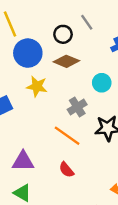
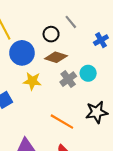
gray cross: (77, 107) -> (68, 79), moved

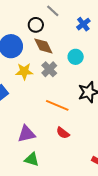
brown diamond: (56, 57) -> (43, 46), turned 55
gray cross: (68, 79) -> (49, 69), moved

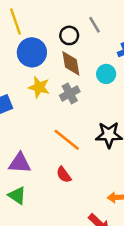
cyan circle: (76, 57) -> (106, 74), moved

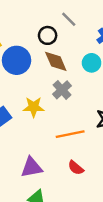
yellow star: (39, 87) -> (34, 107), moved
orange line: (67, 140) -> (70, 134), turned -36

